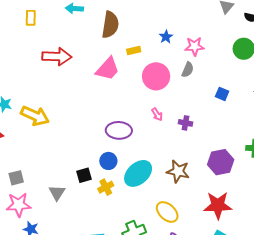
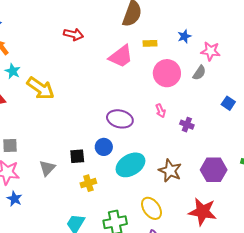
red arrow: (57, 57) -> (74, 34), size x0.7
yellow cross: (106, 187) -> (88, 183), moved

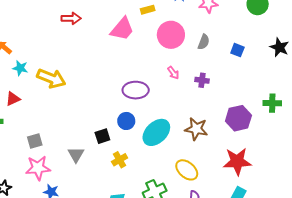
gray semicircle: (199, 73) -> (204, 42), moved

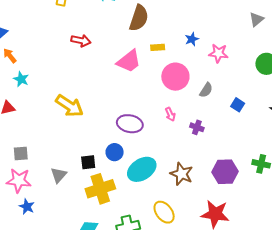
yellow arrow: (51, 78) -> (69, 106), moved
yellow cross: (120, 160) -> (100, 189), size x1.8

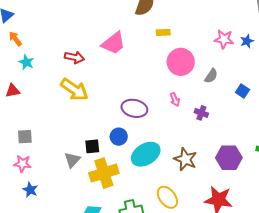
blue star: (192, 39) -> (247, 41), moved
red arrow: (81, 41) -> (74, 57), moved
pink trapezoid: (129, 61) -> (114, 43), moved
gray triangle: (59, 175) -> (72, 160), moved
pink star: (19, 180) -> (22, 164), size x0.7

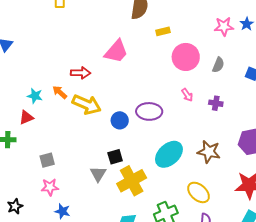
orange arrow: (15, 39) -> (60, 92), moved
cyan star: (26, 62) -> (35, 96), moved
blue circle: (119, 137) -> (120, 120), moved

